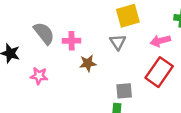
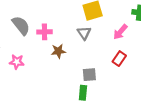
pink arrow: (160, 41) -> (120, 32), turned -35
red rectangle: (159, 72) -> (119, 59), size x0.6

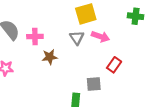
pink arrow: (120, 32) -> (101, 37), moved, turned -112
gray square: (89, 75) -> (94, 84), moved

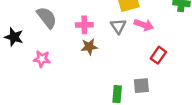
pink cross: (35, 37) -> (84, 25), moved
gray square: (94, 84) -> (141, 86), moved

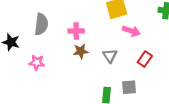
gray semicircle: (47, 18) -> (41, 24), turned 45
gray triangle: (118, 26) -> (110, 56), moved

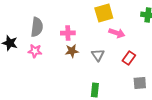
pink star: (37, 62) -> (35, 51), moved
gray square: (129, 87) -> (140, 83), moved

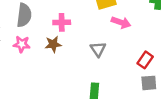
brown star: (72, 51) -> (53, 44), moved
red rectangle: (129, 58) -> (145, 60), moved

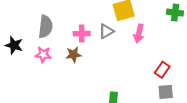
pink arrow: (121, 22) -> (139, 34), turned 84
gray triangle: (98, 49) -> (106, 31), moved, turned 35

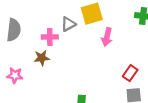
gray triangle: (106, 31) -> (68, 24), moved
pink star: (43, 55) -> (15, 75), moved

